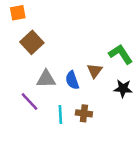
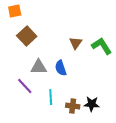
brown triangle: (95, 71) -> (76, 43), moved
black star: (123, 88) -> (92, 104), moved
brown cross: (84, 113) -> (73, 106), moved

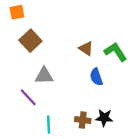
brown triangle: (76, 43) -> (86, 49), turned -32
blue semicircle: (61, 68) -> (96, 77), moved
cyan line: (51, 97) -> (49, 125), moved

